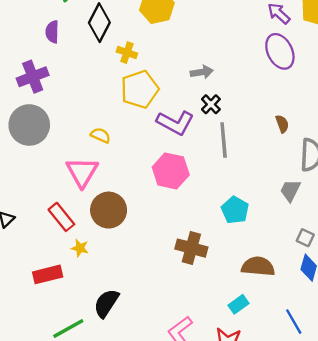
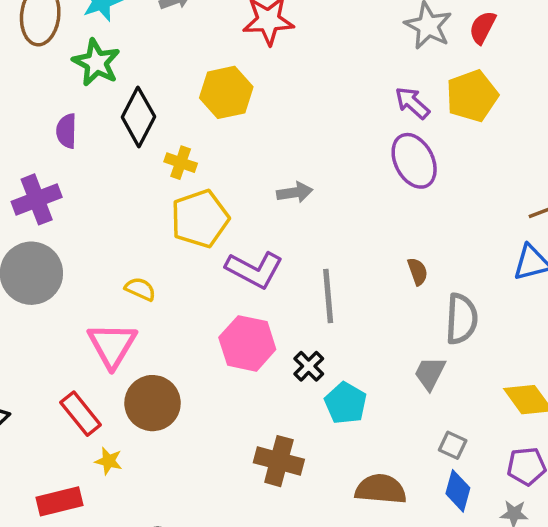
black cross: (211, 104) -> (309, 366), moved

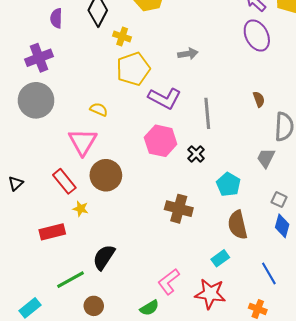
cyan pentagon: (346, 403) -> (228, 184), moved
brown semicircle: (381, 489) -> (238, 225), turned -108

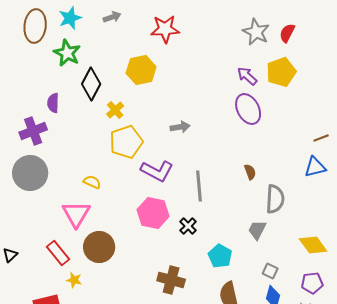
purple semicircle: (56, 18) -> (53, 103), moved
yellow cross: (122, 37) -> (115, 110), turned 30

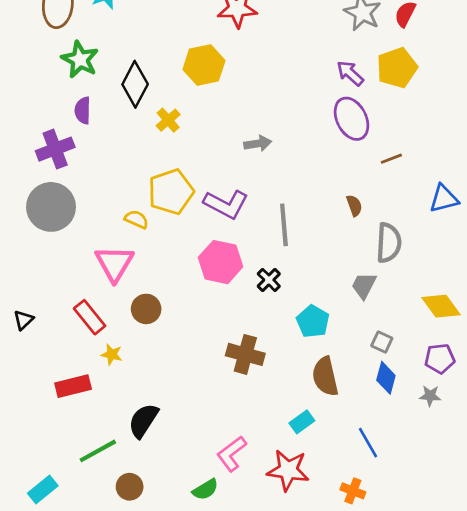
green star: (67, 53) -> (80, 59), moved
brown line: (321, 138) -> (391, 159), moved
yellow pentagon: (126, 142) -> (171, 192), moved
brown circle: (99, 247) -> (146, 309), size x0.7

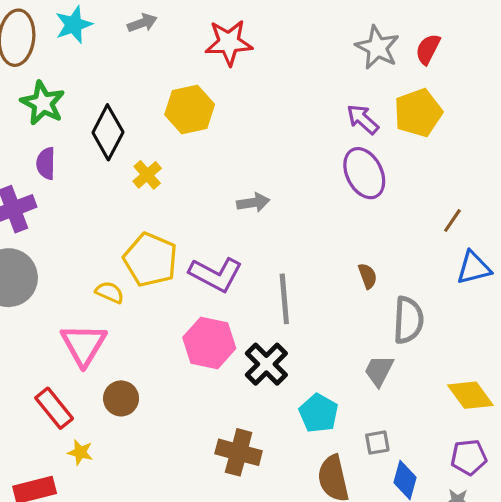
brown line: (391, 159) -> (452, 221), moved, turned -35
yellow pentagon: (171, 192) -> (150, 260), turned -30
black cross: (269, 280) -> (266, 364), size x1.5
gray square: (382, 342) -> (377, 443), moved, turned -35

